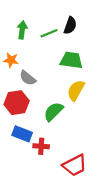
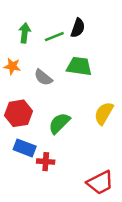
gray semicircle: (28, 78) -> (43, 77), moved
yellow semicircle: (76, 90) -> (104, 113), moved
red trapezoid: (75, 165) -> (100, 183), moved

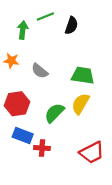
green line: (54, 37) -> (45, 16), moved
green trapezoid: (79, 66) -> (83, 75), moved
yellow semicircle: (104, 113) -> (81, 104), moved
red trapezoid: (100, 183) -> (92, 153), moved

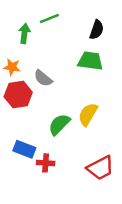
black semicircle: (71, 26) -> (97, 30), moved
green trapezoid: (83, 75) -> (90, 61), moved
red hexagon: (17, 104) -> (18, 94), moved

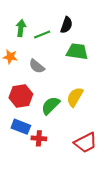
green line: (49, 19) -> (42, 35), moved
black semicircle: (97, 30) -> (66, 25), moved
red hexagon: (18, 94) -> (21, 96), moved

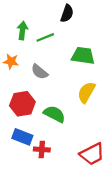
black semicircle: (66, 25) -> (67, 13), moved
yellow semicircle: (75, 97) -> (86, 92), moved
green semicircle: (51, 106) -> (54, 114), turned 72

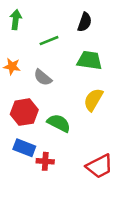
black semicircle: (67, 13) -> (85, 22), moved
green arrow: (22, 31) -> (16, 20), moved

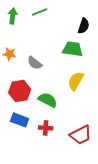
black semicircle: (85, 22) -> (84, 26), moved
green line: (49, 41) -> (40, 12), moved
red cross: (45, 161) -> (46, 128), moved

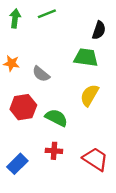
blue rectangle: (20, 120) -> (17, 164), moved, turned -66
red trapezoid: (81, 135) -> (95, 159), turned -120

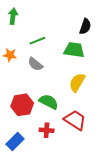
green line: (47, 14) -> (37, 41), moved
red hexagon: (23, 107) -> (22, 105), moved
red trapezoid: (95, 159) -> (75, 120), moved

